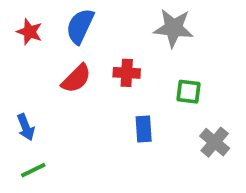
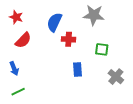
blue semicircle: (80, 26) -> (54, 22), moved
red semicircle: (76, 79) -> (23, 40), moved

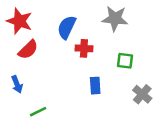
red star: (16, 17) -> (19, 21), size x1.5
green line: (18, 92) -> (38, 112), moved

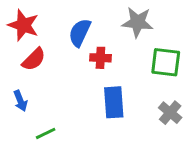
green square: (125, 61) -> (166, 62), moved, size x1.5
blue rectangle: (95, 86) -> (114, 102), size x1.5

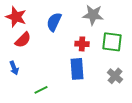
red cross: (100, 58) -> (82, 44), moved
green line: (46, 133) -> (41, 90), moved

